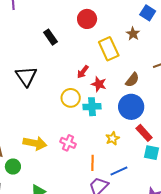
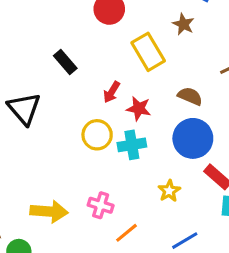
black rectangle: (50, 37) -> (65, 62), moved
brown semicircle: (132, 80) -> (190, 96), turned -98
orange line: (92, 163) -> (126, 233), moved, turned 56

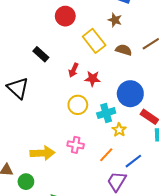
brown semicircle: (190, 96) -> (124, 50), moved
yellow circle: (97, 135) -> (78, 105), moved
cyan cross: (132, 145) -> (106, 113), moved
orange line: (126, 233) -> (106, 155), moved

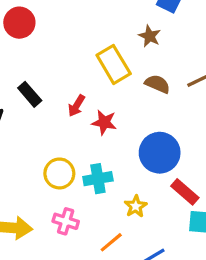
red circle: (65, 16) -> (19, 23), moved
black rectangle: (41, 54) -> (30, 94), moved
yellow circle: (78, 105) -> (59, 173), moved
cyan cross: (106, 113) -> (98, 179), moved

